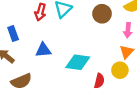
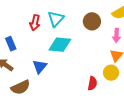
blue triangle: (43, 50) -> (40, 67), moved, turned -42
cyan diamond: (78, 62) -> (60, 45), moved

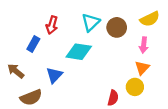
cyan triangle: (56, 19) -> (91, 22), moved
blue rectangle: (11, 44) -> (33, 44), moved, turned 48

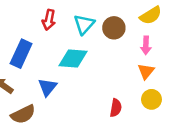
red arrow: (52, 25) -> (49, 20), moved
blue rectangle: (33, 44) -> (21, 54), size x1.5
yellow circle: (135, 87) -> (151, 99), moved

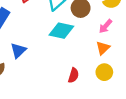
pink arrow: (146, 45) -> (105, 26), turned 32
cyan diamond: (73, 59) -> (61, 31), moved

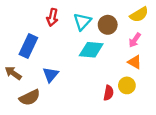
orange triangle: (103, 48) -> (135, 62), turned -40
yellow circle: (104, 72) -> (127, 85), moved

